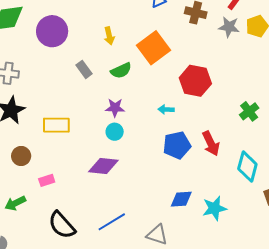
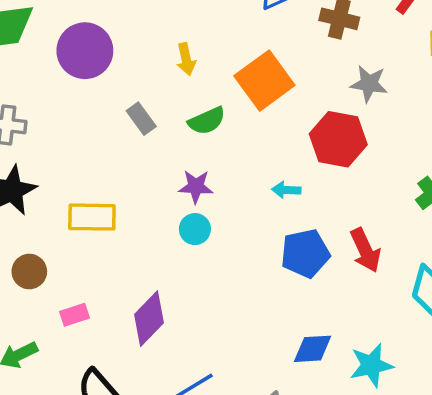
gray star: (229, 27) -> (369, 84), moved
purple diamond: (103, 166) -> (149, 319), moved, turned -52

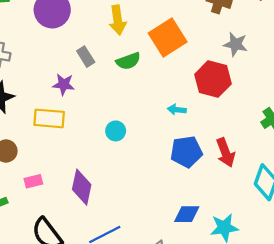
yellow arrow: (186, 59) -> (118, 20), size x1.4
purple star: (196, 187) -> (64, 84), moved
purple diamond: (149, 319) -> (82, 187), turned -36

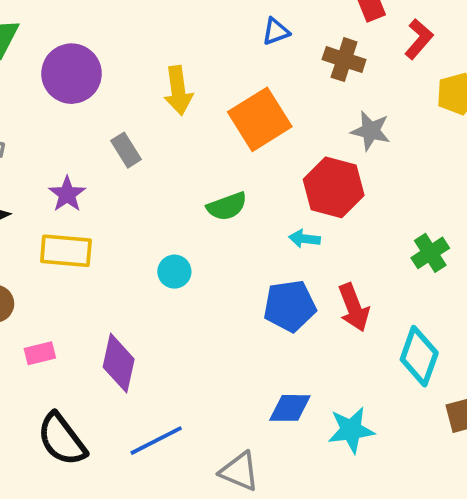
green semicircle: (128, 61) -> (227, 206), moved
purple star: (64, 84) -> (67, 194), moved, turned 30
cyan arrow: (177, 110) -> (305, 239), moved

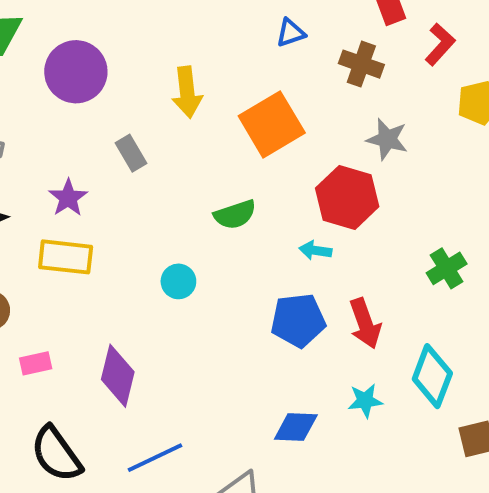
cyan star: (351, 430) -> (365, 401), moved, size x0.7

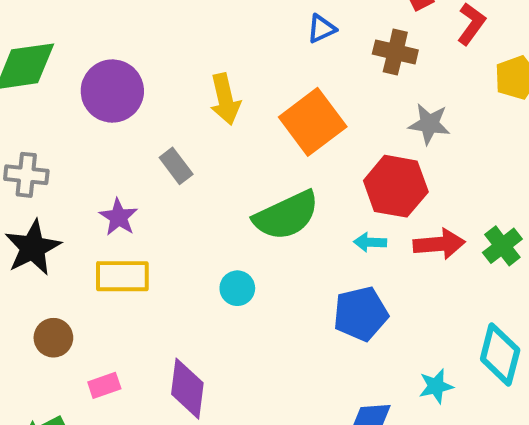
green semicircle: (235, 215) -> (286, 216), size x1.6
red arrow: (365, 323) -> (439, 244), moved, turned -69

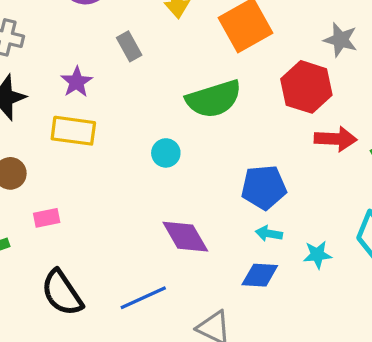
cyan arrow: (370, 242) -> (269, 234), moved
purple diamond: (187, 389) -> (185, 237), moved, turned -45

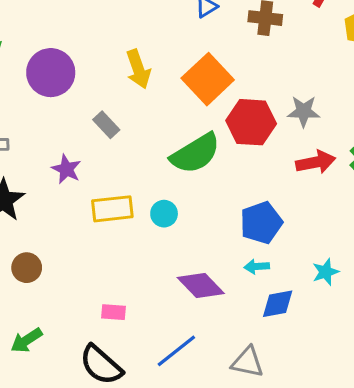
gray star: (341, 40) -> (304, 111), moved
red hexagon: (306, 87) -> (251, 122), moved
yellow rectangle: (73, 131) -> (112, 209), moved
pink rectangle: (47, 218) -> (113, 312), moved, turned 30
cyan arrow: (269, 234) -> (257, 267), moved

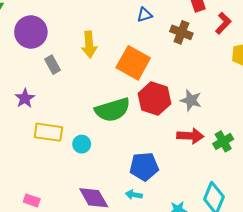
orange square: (208, 79) -> (133, 63), turned -32
gray rectangle: (106, 125) -> (52, 65), moved

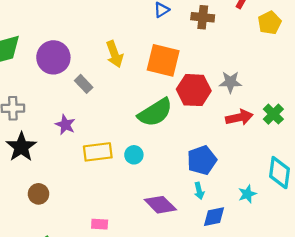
cyan arrow: (134, 195) -> (199, 191), turned -98

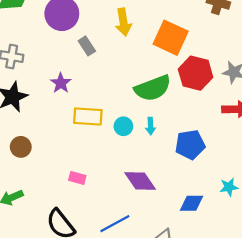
cyan arrow: (199, 191) -> (151, 126), moved
pink rectangle: (100, 224) -> (77, 178), moved

